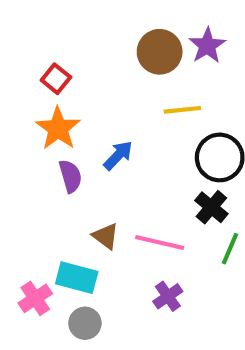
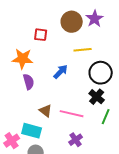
red square: (56, 79) -> (41, 35), moved, turned -32
orange star: (58, 128) -> (23, 59), turned -30
blue arrow: (118, 155) -> (61, 72), moved

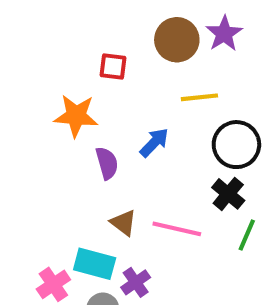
purple semicircle: (29, 82) -> (107, 163), moved
purple cross: (76, 140) -> (136, 282), moved

